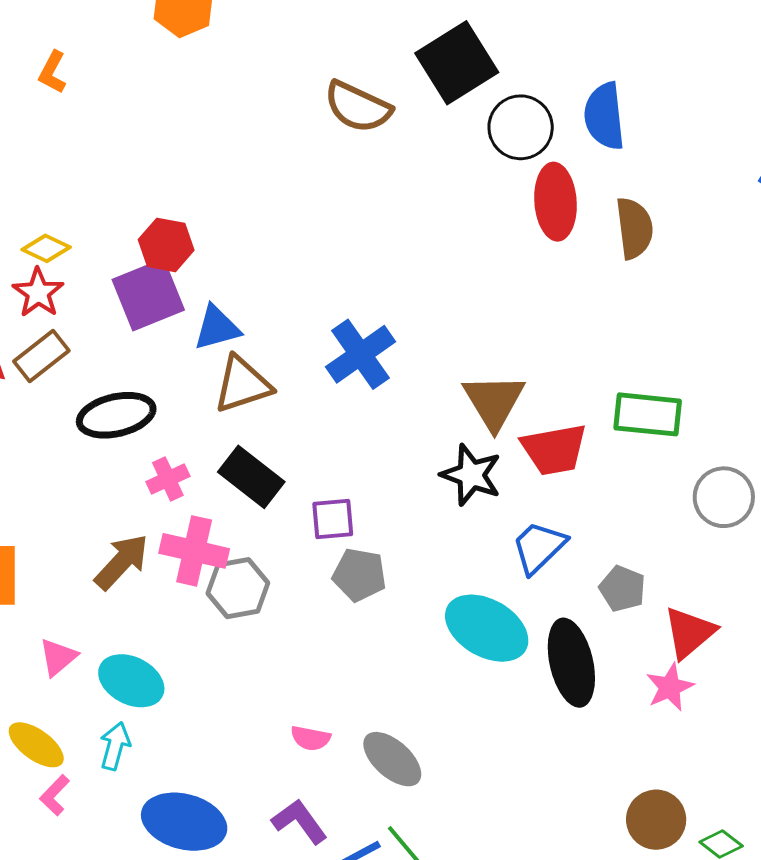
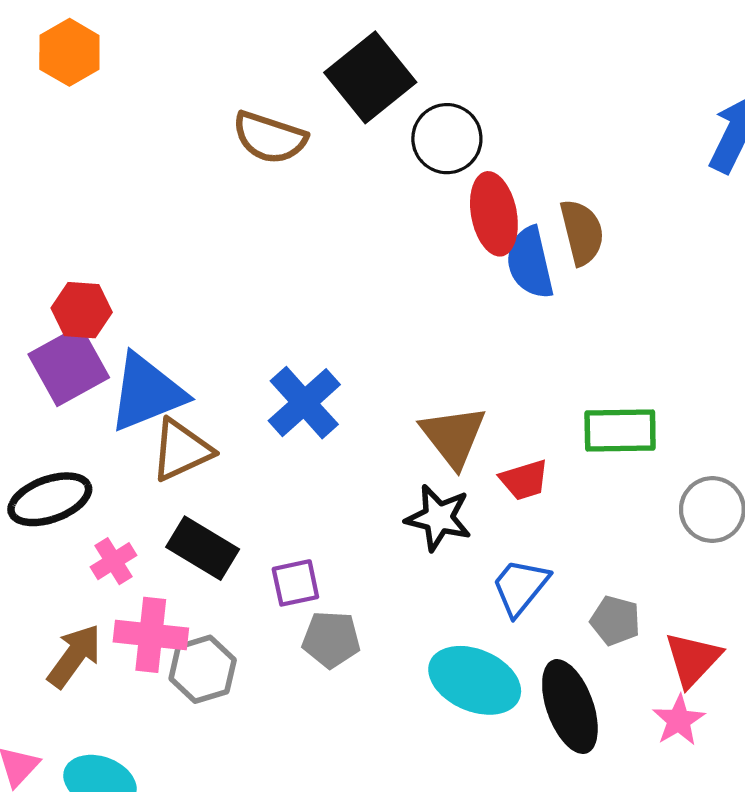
blue semicircle: (604, 116) -> (530, 263), moved
blue triangle: (217, 328) -> (147, 393), size x1.6
red trapezoid: (554, 449) -> (524, 480), size x0.7

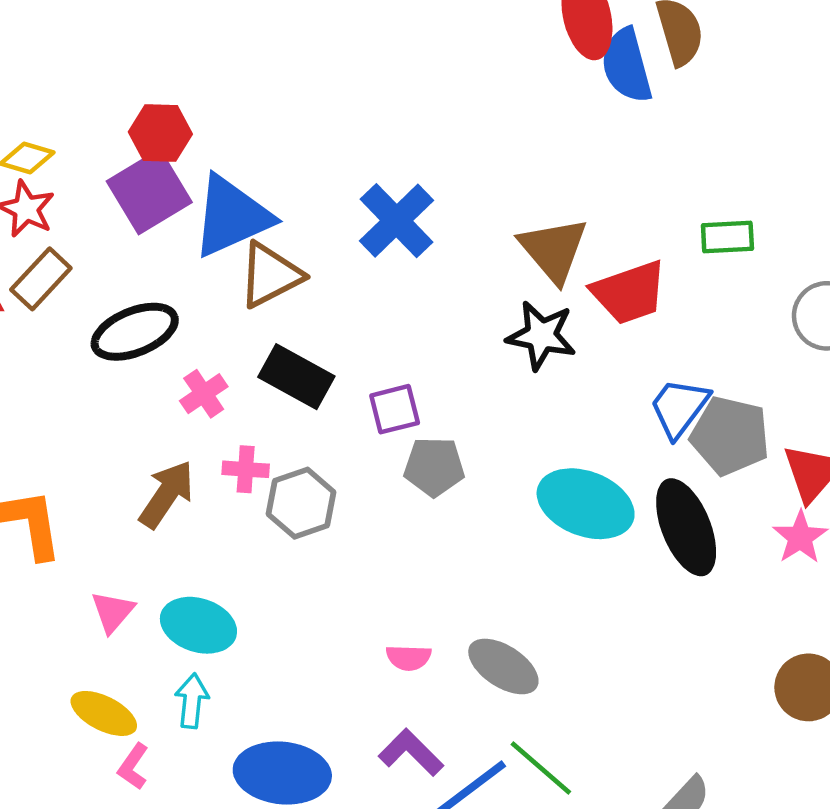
green rectangle: (620, 430) -> (727, 237), size x0.7
red trapezoid: (524, 480) -> (629, 292), size x1.5
blue trapezoid: (520, 587) -> (679, 408), moved
gray pentagon: (615, 621) -> (730, 436), size x1.5
pink cross: (151, 635) -> (246, 469), size x0.6

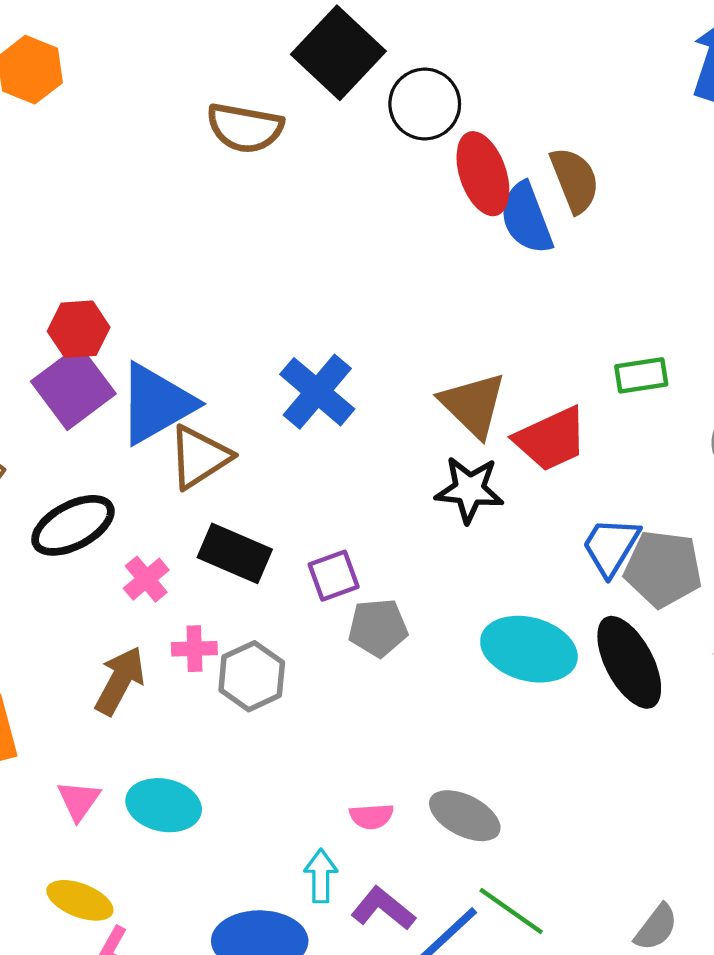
cyan arrow: (192, 701) -> (321, 876), moved

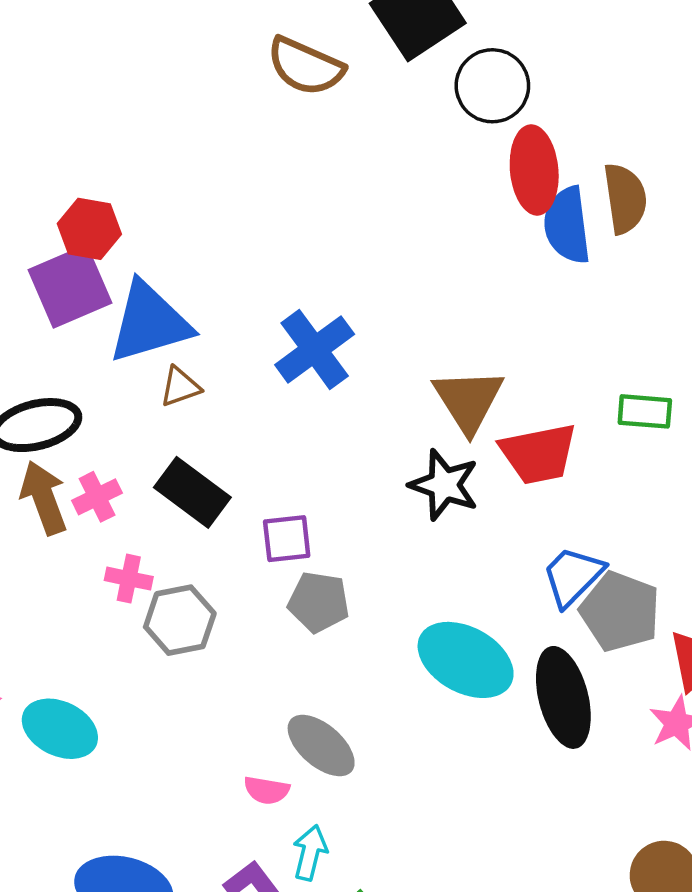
brown triangle: (199, 457) -> (180, 387), size x0.6
brown arrow: (120, 681) -> (44, 498), moved, turned -62
gray ellipse: (465, 816) -> (321, 746), moved
cyan arrow: (321, 876) -> (310, 853), moved

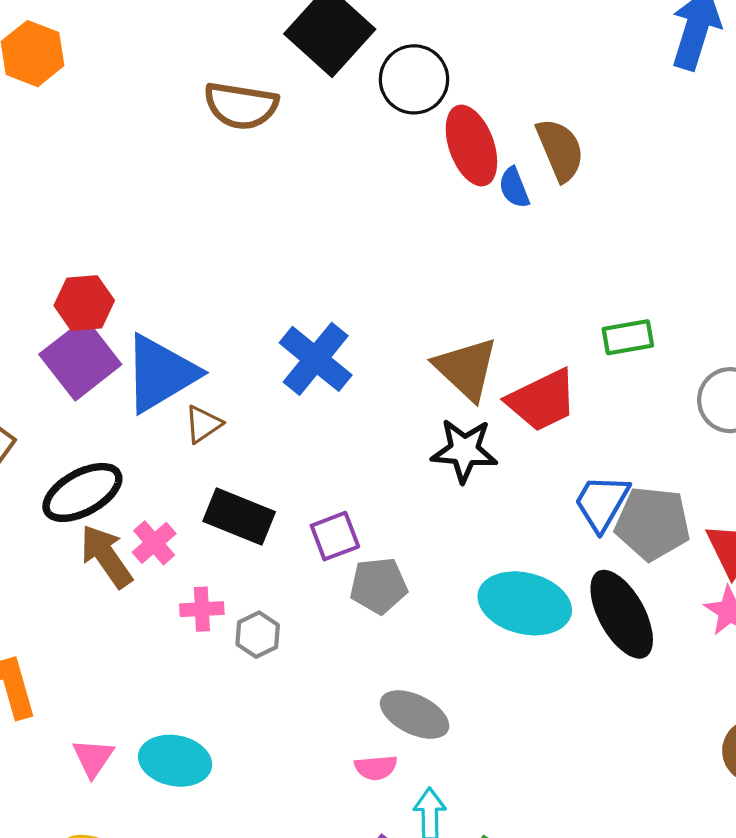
blue semicircle: (567, 225) -> (514, 188), size x0.6
gray hexagon: (180, 620) -> (258, 635), size x0.7

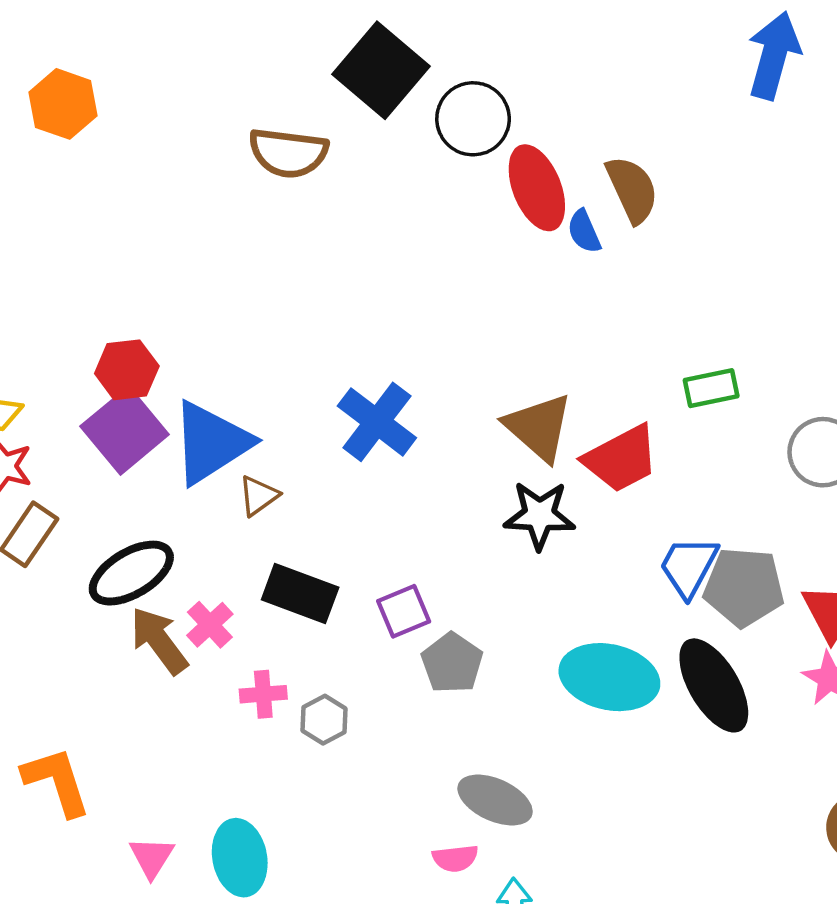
gray pentagon: (379, 586) -> (452, 663), turned -30
cyan ellipse: (175, 761) -> (240, 858), turned 70

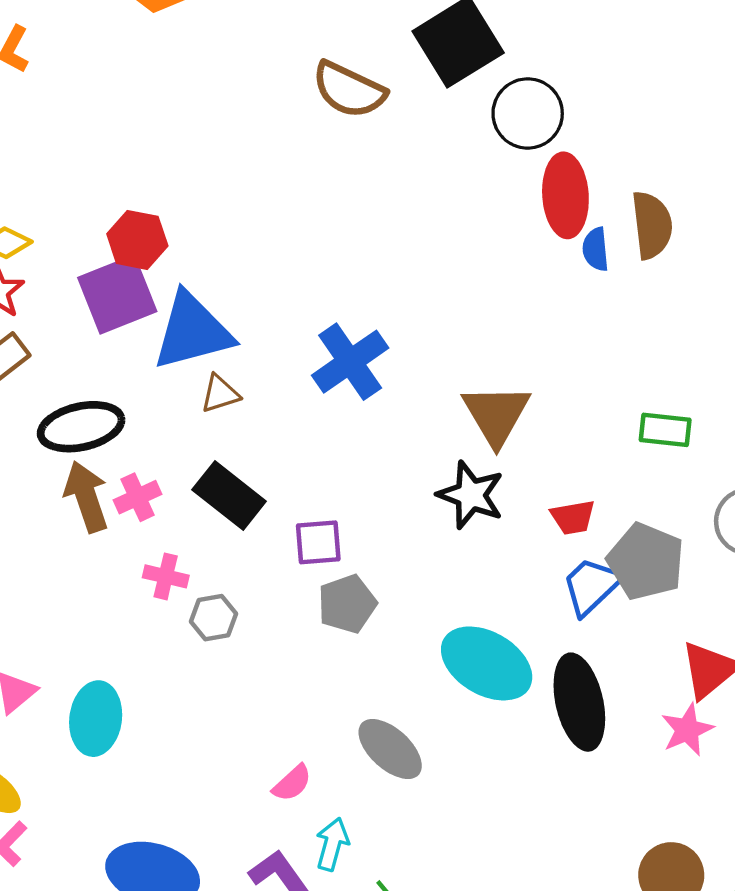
red trapezoid: (621, 459) -> (573, 517), moved, size x0.6
gray pentagon: (744, 587) -> (646, 561), moved
gray ellipse: (495, 800) -> (390, 749), moved
pink semicircle: (455, 858) -> (292, 783), turned -54

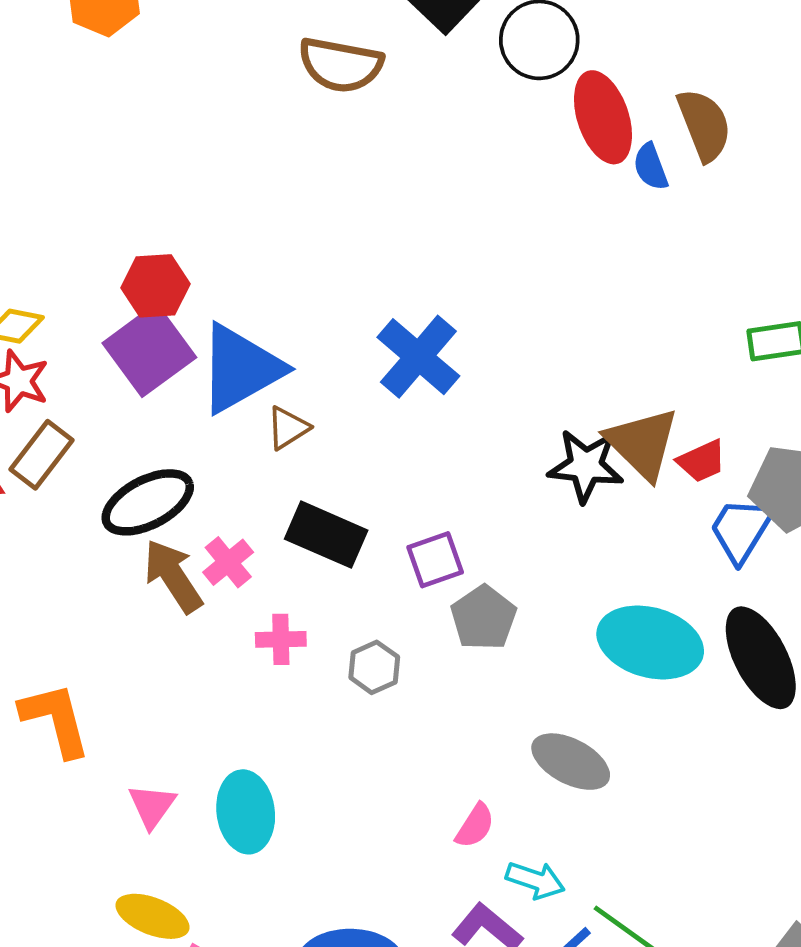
brown triangle: (496, 415) -> (642, 443), moved
gray hexagon: (213, 618) -> (374, 667), moved
cyan arrow: (332, 844) -> (535, 880), turned 108

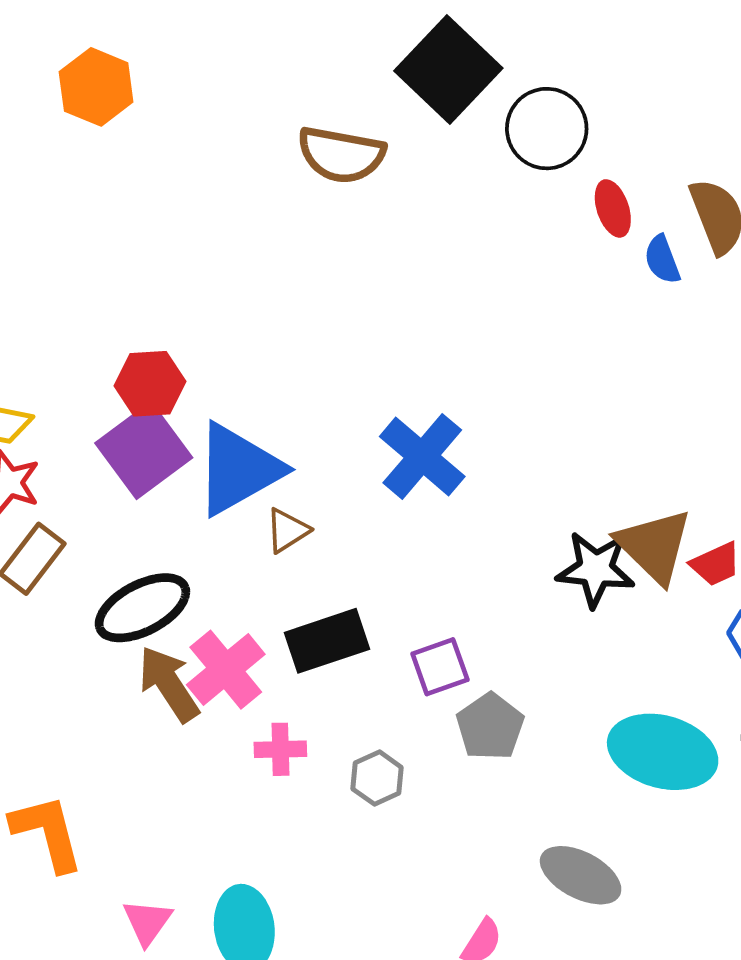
red ellipse: (603, 117) -> (613, 208), size x0.6
black rectangle: (326, 535) -> (327, 641), turned -42
pink cross: (228, 562) -> (226, 670), size x1.5

